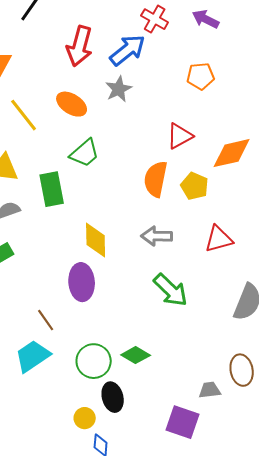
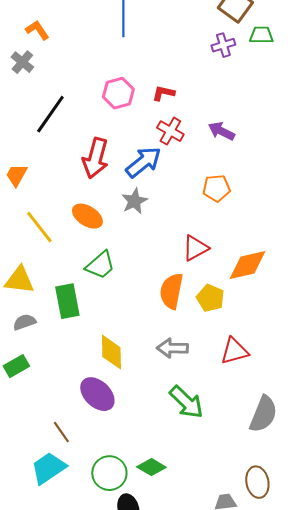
purple ellipse: (82, 282) -> (97, 394), turned -42

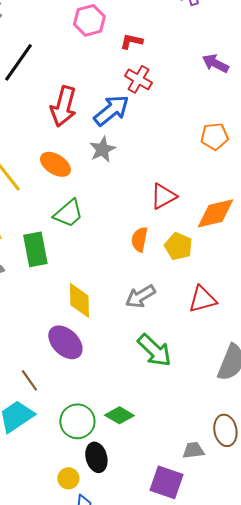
pink hexagon: (118, 93) -> (89, 20), moved
purple arrow: (221, 131) -> (215, 63), moved
orange pentagon: (216, 188) -> (214, 136), moved
orange semicircle: (171, 291) -> (139, 239), size x0.7
gray arrow: (172, 348) -> (140, 296), turned -32

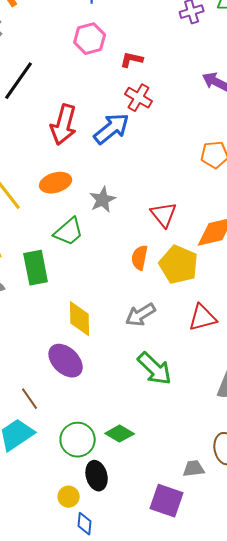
gray star: (102, 149) -> (103, 200), moved
orange ellipse: (55, 164) -> (56, 183), turned -48
red triangle: (163, 196) -> (164, 215), turned -40
yellow pentagon: (178, 246) -> (179, 265), size x1.4

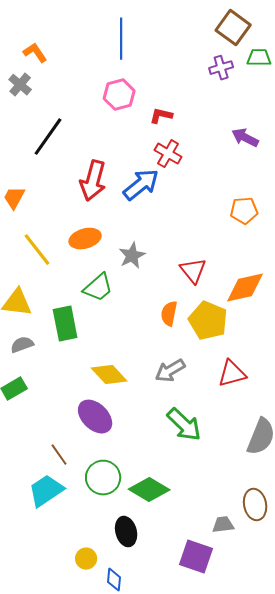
yellow diamond: (80, 319) -> (109, 375), turned -42
green diamond: (120, 434) -> (149, 490), size x1.4
green circle: (78, 440) -> (103, 478), moved
yellow circle: (69, 497) -> (86, 559), moved

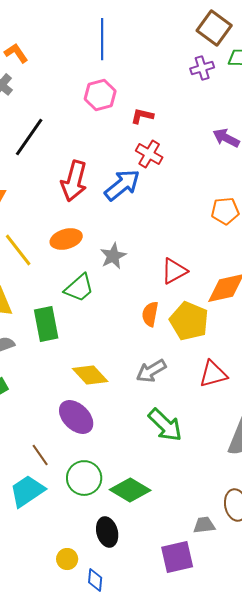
red triangle: (193, 271) -> (174, 271), turned 40
purple square: (196, 557) -> (177, 557), turned -32

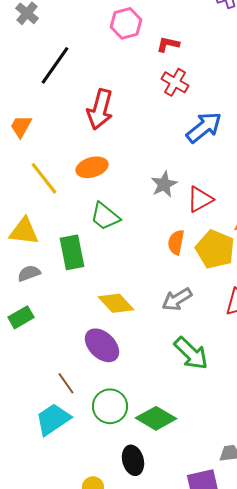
blue arrow: (122, 185) -> (204, 127), moved
gray star: (113, 256) -> (164, 184), moved
green trapezoid: (79, 288) -> (105, 216), turned 80

